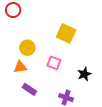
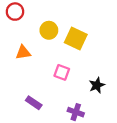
yellow circle: (27, 48) -> (49, 30), moved
orange triangle: (20, 67) -> (23, 52), moved

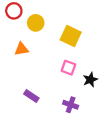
yellow circle: (49, 30) -> (36, 23), moved
pink square: (62, 72) -> (68, 68), moved

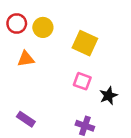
red circle: (14, 11) -> (17, 23), moved
purple rectangle: (31, 96) -> (26, 119), moved

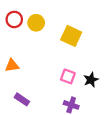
orange triangle: (26, 59) -> (12, 65), moved
pink square: (82, 81) -> (68, 76), moved

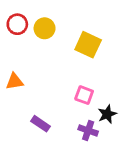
black star: (91, 80) -> (107, 114), moved
purple rectangle: (22, 99) -> (40, 124), moved

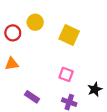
red circle: (17, 24) -> (13, 33), moved
black star: (107, 114) -> (95, 89), moved

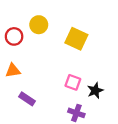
black star: (95, 89) -> (95, 91), moved
purple rectangle: (32, 97) -> (27, 99), moved

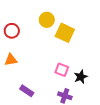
yellow circle: (39, 25) -> (47, 20), moved
purple rectangle: (27, 99) -> (27, 91), moved

